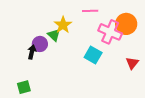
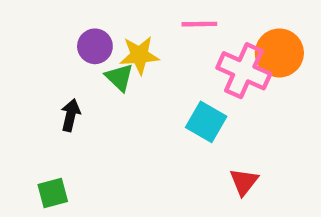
yellow star: (63, 25) -> (139, 55), turned 30
purple circle: (40, 44) -> (95, 46), moved
red triangle: (132, 63) -> (244, 182), moved

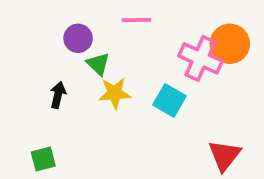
pink line: (199, 24) -> (137, 20), moved
yellow star: (139, 55) -> (115, 93), moved
red triangle: (244, 182) -> (224, 155), moved, size x1.4

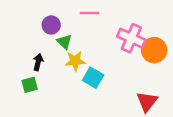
orange circle: (230, 44) -> (154, 50), moved
cyan square: (169, 100) -> (93, 78), moved
green square: (43, 159) -> (30, 85), moved

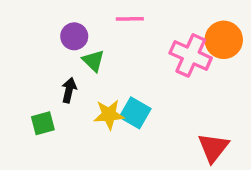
orange circle: (154, 50) -> (224, 40), moved
yellow star: (75, 61) -> (109, 115), moved
black arrow: (38, 62) -> (69, 90), moved

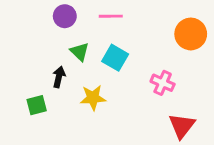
purple circle: (74, 36) -> (65, 16), moved
pink cross: (191, 55) -> (163, 83), moved, size x0.7
cyan square: (135, 113) -> (115, 58), moved

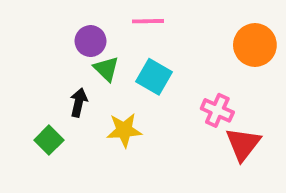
purple circle: (65, 16) -> (91, 41), moved
green square: (37, 105) -> (49, 140), turned -30
red triangle: (182, 126) -> (243, 144), moved

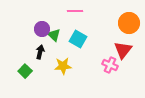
purple circle: (91, 41) -> (42, 29), moved
pink cross: (217, 110) -> (110, 65), moved
red triangle: (243, 144) -> (123, 50), moved

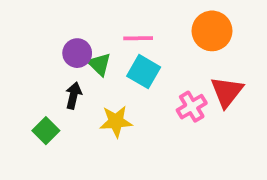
pink line: (75, 11) -> (138, 38), moved
orange circle: (129, 23) -> (212, 31), moved
pink cross: (110, 65) -> (192, 107), moved, turned 35

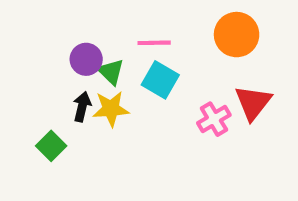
yellow star: (116, 121) -> (111, 109), moved

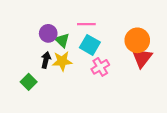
orange circle: (237, 35) -> (137, 40), moved
pink cross: (214, 119) -> (100, 67), moved

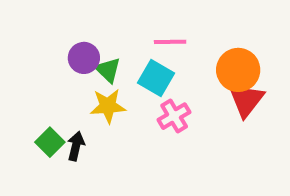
pink line: (86, 24) -> (170, 42), moved
black arrow: (46, 60) -> (76, 146), moved

